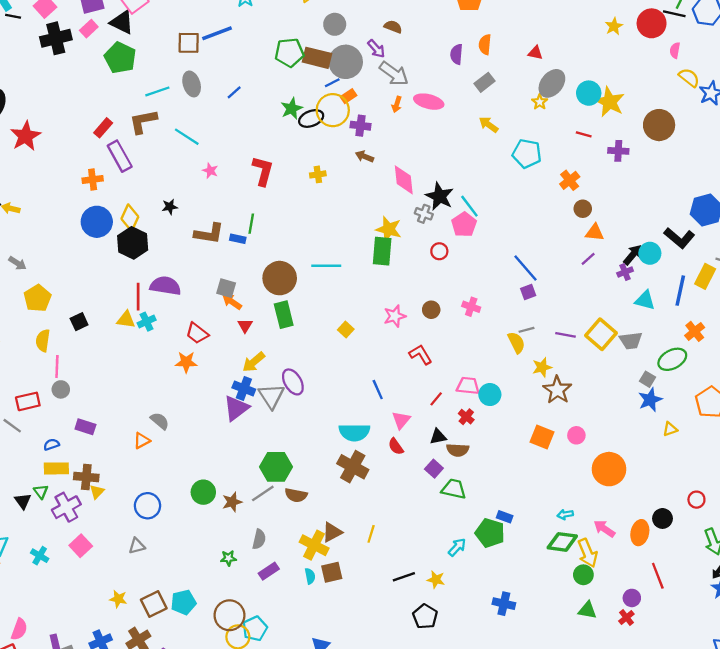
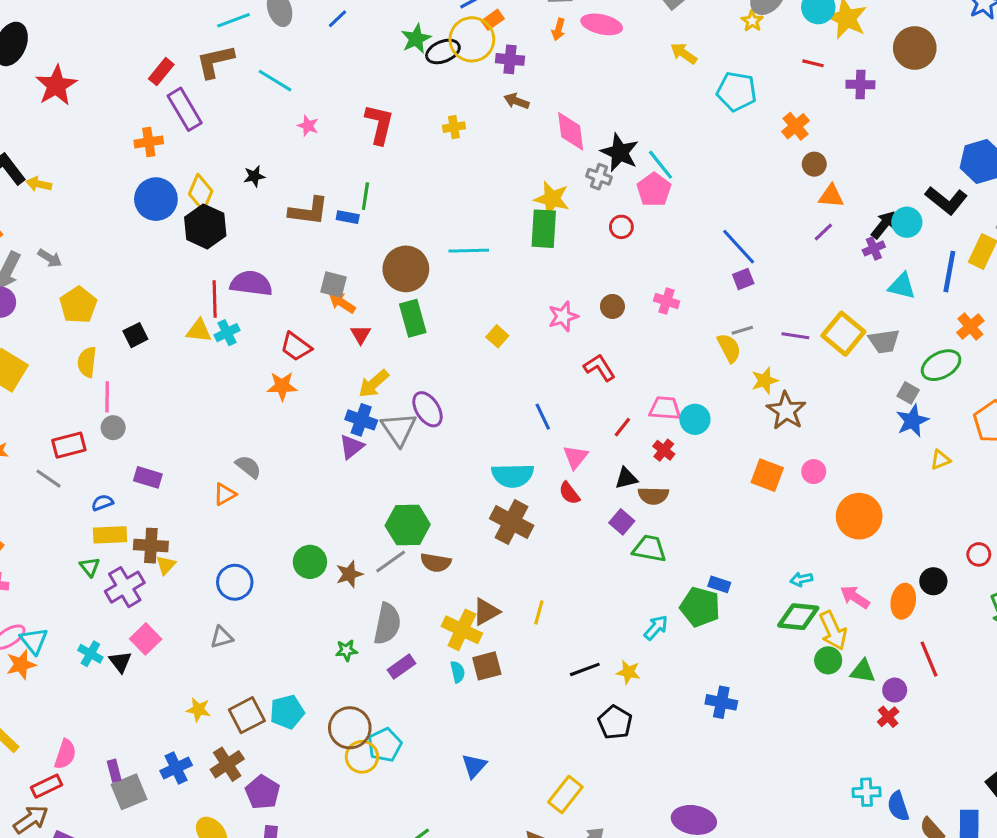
purple triangle: (236, 408) -> (352, 447), size x0.7
black triangle: (23, 501) -> (120, 662), moved
gray semicircle: (259, 539) -> (387, 624), size x1.5
green triangle: (587, 610) -> (863, 671), moved

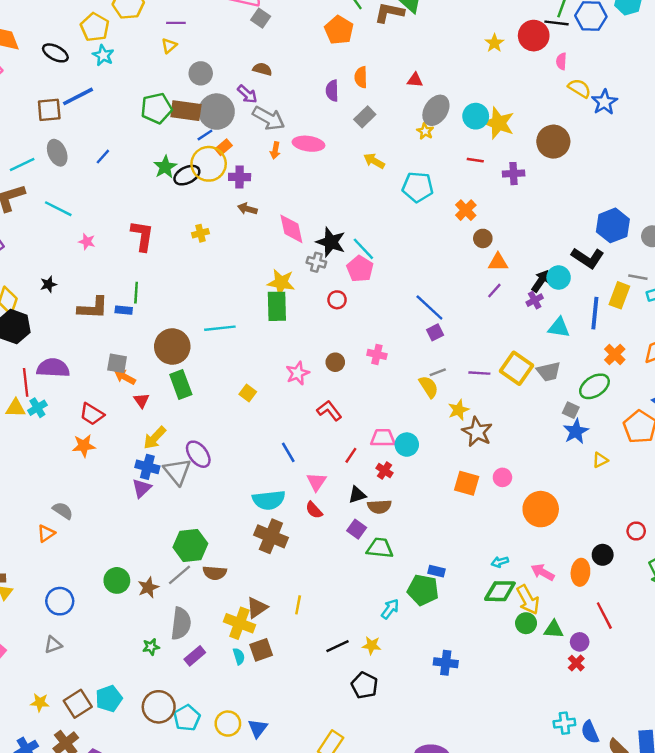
yellow circle: (362, 757) -> (228, 724), moved

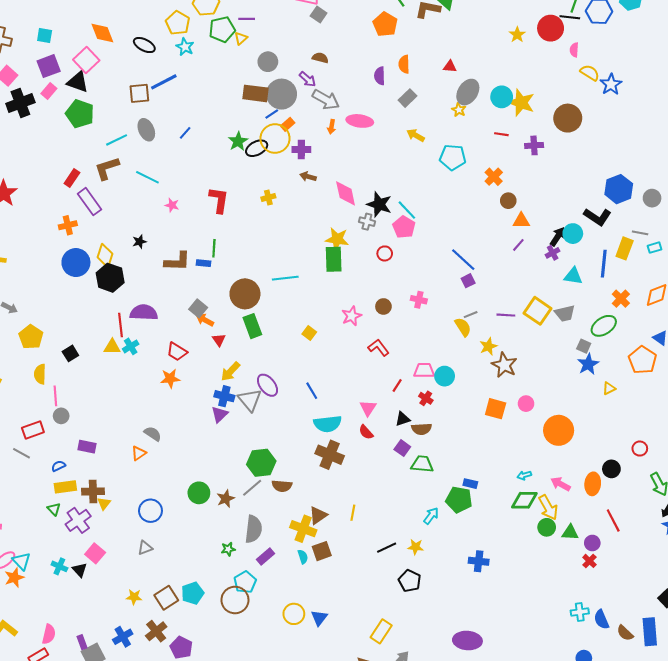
green pentagon: (156, 108) -> (222, 29), moved
gray square: (117, 363) -> (198, 308), turned 30
blue line: (288, 452) -> (312, 391), moved
cyan pentagon: (187, 718) -> (245, 582), moved

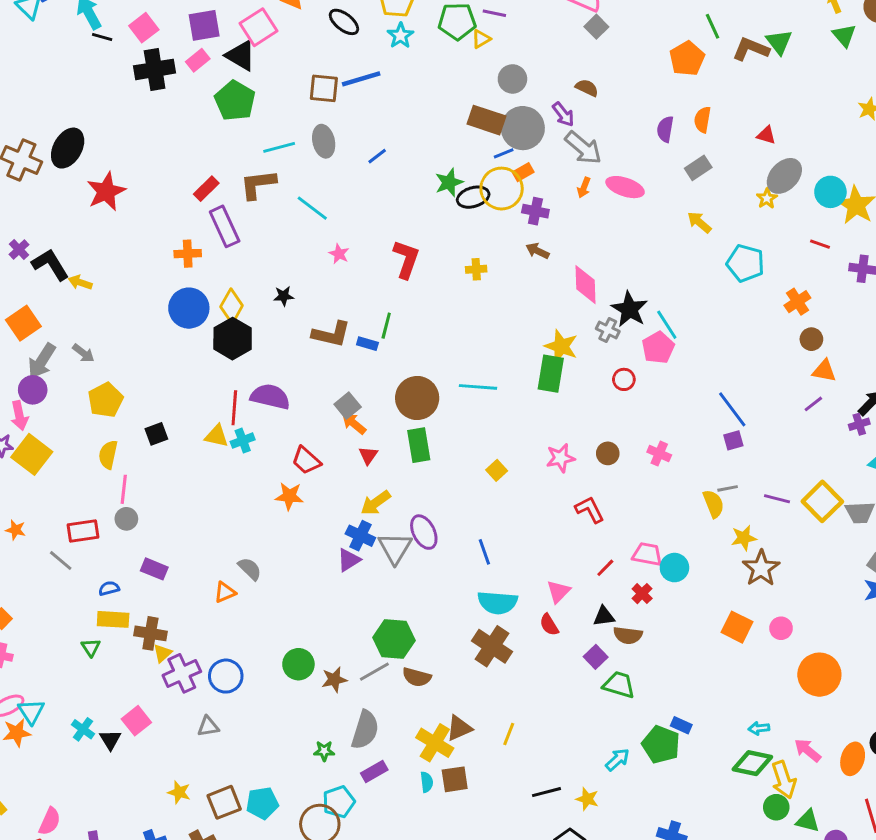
purple cross: (78, 520) -> (182, 673), moved

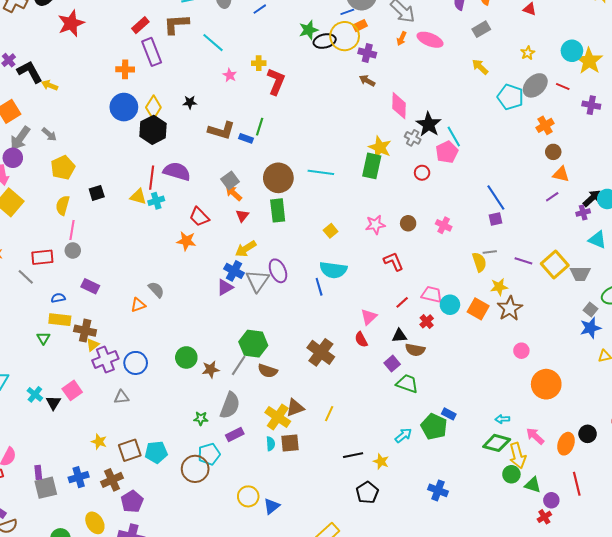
gray ellipse: (784, 176) -> (535, 85), moved
yellow cross: (476, 269) -> (259, 63), moved
cyan semicircle: (498, 603) -> (333, 270), moved
orange square: (737, 627) -> (478, 309), moved
gray line: (374, 672) -> (239, 365), turned -30

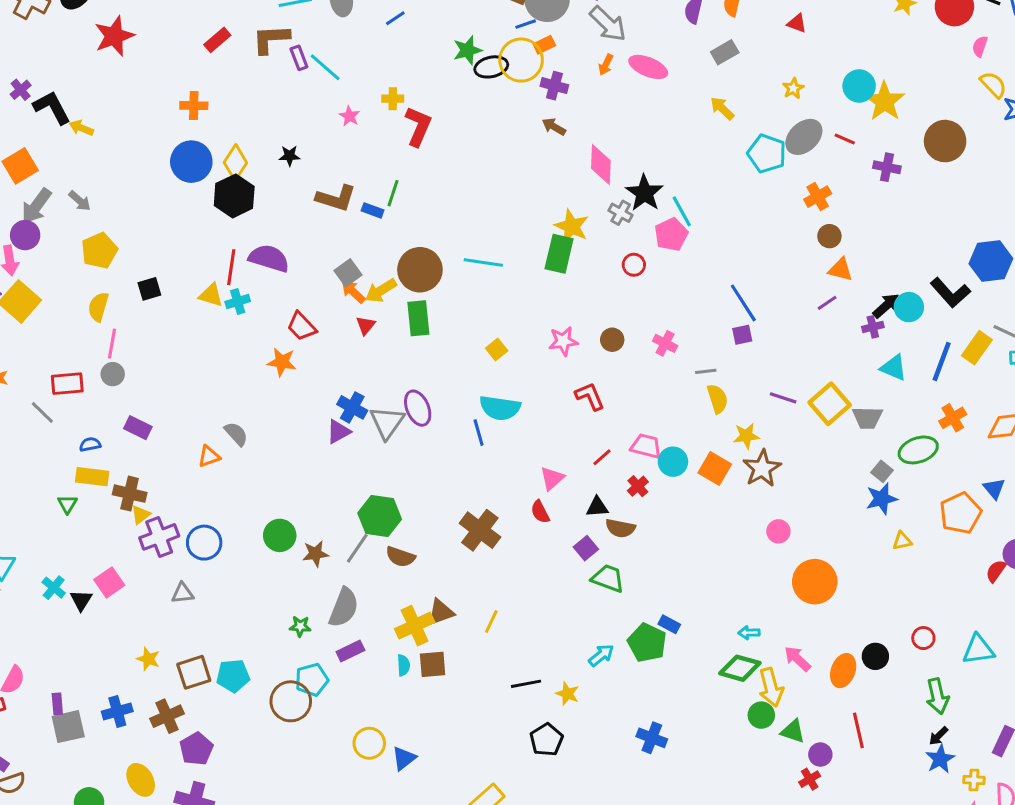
purple rectangle: (152, 52) -> (299, 58), moved, size x0.6
yellow arrow: (246, 249) -> (381, 291), moved
gray line: (490, 252) -> (706, 371), moved
yellow cross: (278, 417) -> (415, 626), turned 30

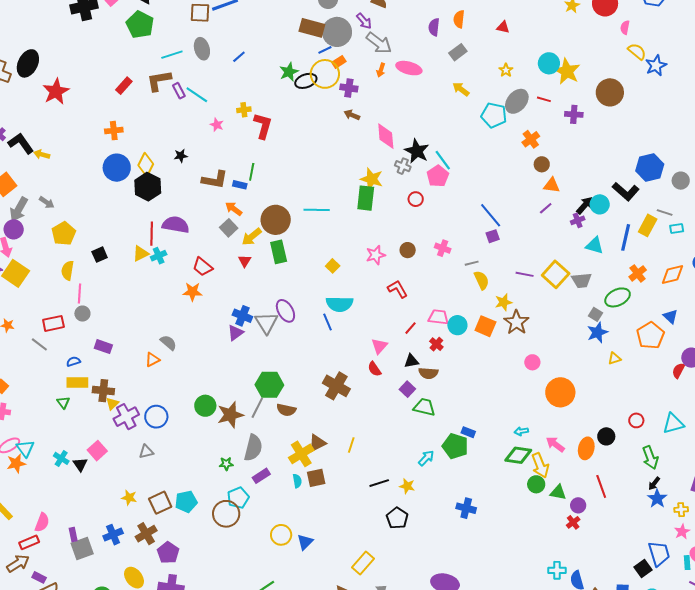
orange arrow: (353, 292) -> (234, 209), moved
yellow triangle: (211, 295) -> (141, 254), turned -36
brown star: (315, 554) -> (230, 415), size x1.5

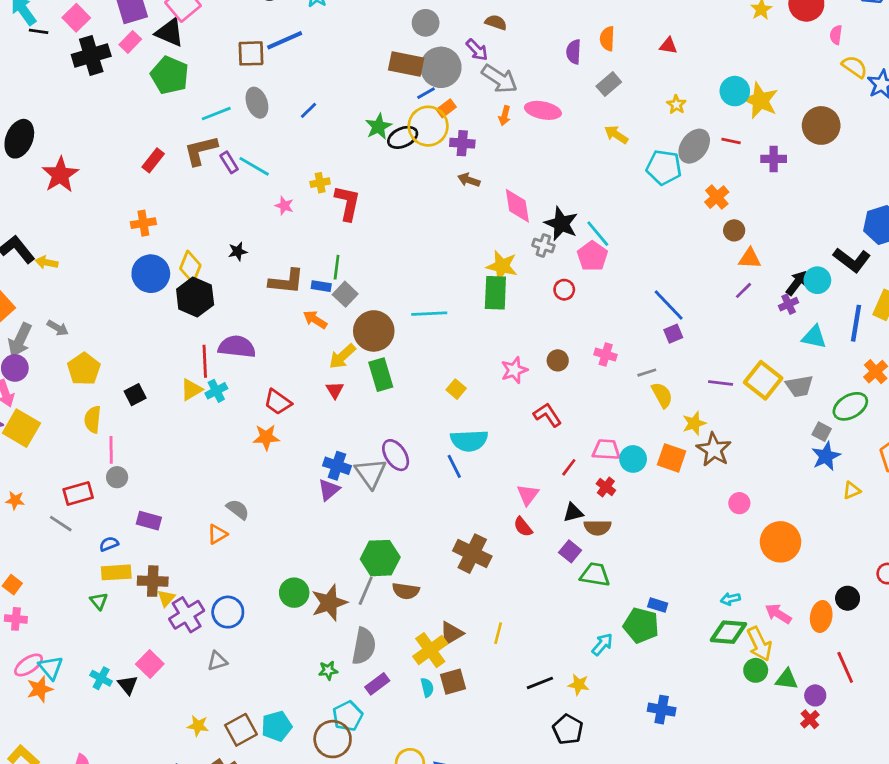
gray square: (229, 228) -> (345, 294), moved

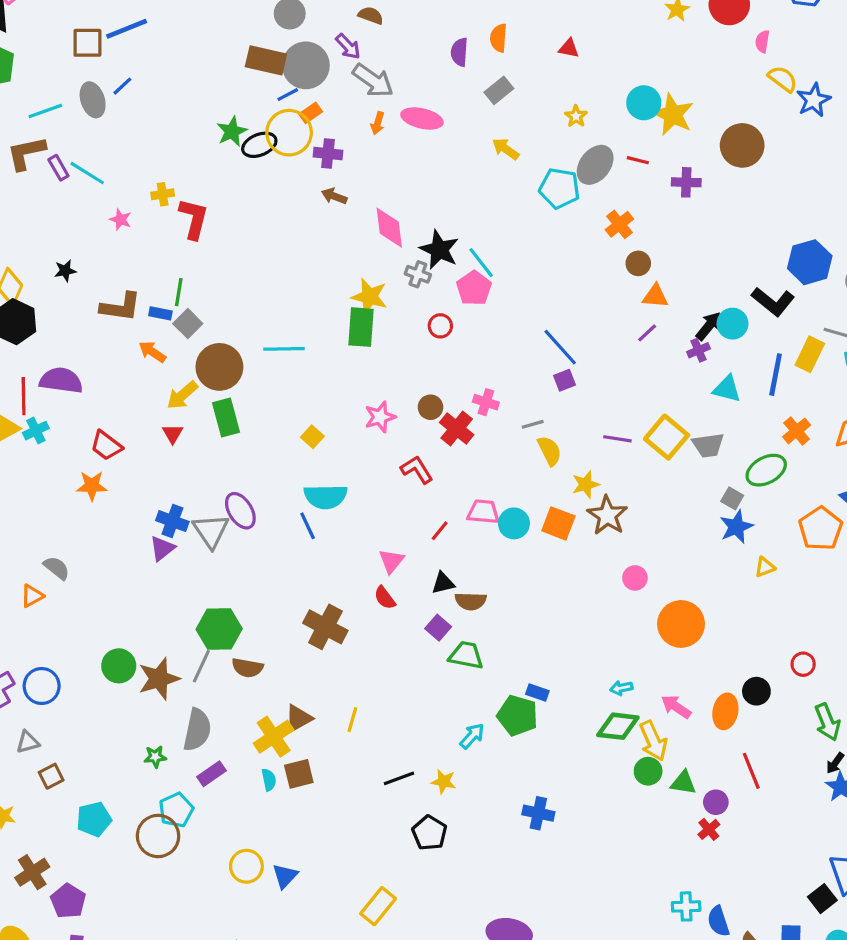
blue line: (308, 110) -> (122, 86), moved
red cross: (606, 487) -> (457, 429), moved, size x1.5
brown square: (241, 730) -> (51, 776), moved, size x0.7

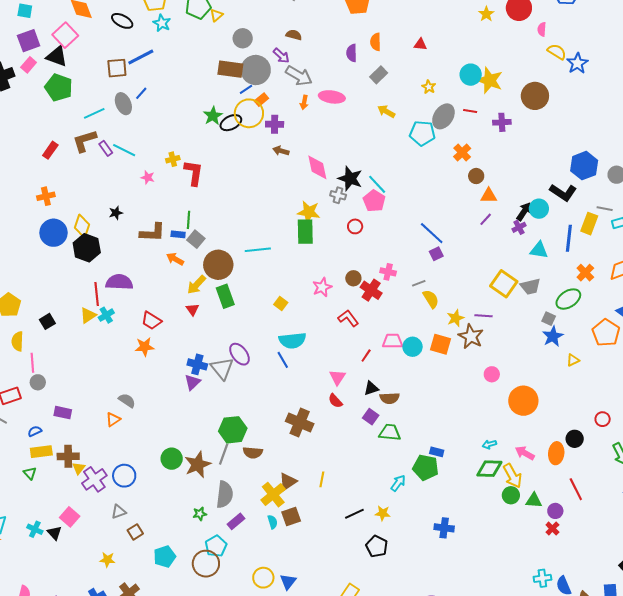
purple line: (617, 439) -> (483, 316), moved

